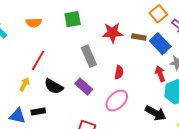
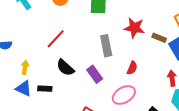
yellow arrow: (25, 84) -> (25, 67), moved, turned -32

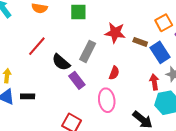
gray rectangle: (106, 46) -> (88, 51), turned 40
black semicircle: (65, 68) -> (61, 62), moved
pink ellipse: (124, 95) -> (107, 100), turned -65

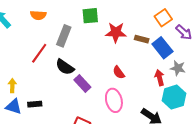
green square: (78, 12) -> (90, 16), moved
gray rectangle: (88, 51) -> (64, 36), moved
red semicircle: (114, 73) -> (119, 72), turned 128

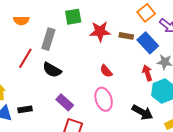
purple rectangle: (82, 83) -> (65, 102), moved

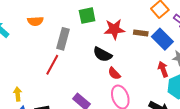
red line: (25, 58) -> (52, 65), moved
black semicircle: (52, 70) -> (102, 54), moved
red semicircle: (106, 71) -> (114, 73), moved

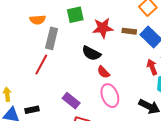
orange semicircle: (35, 21) -> (38, 20), moved

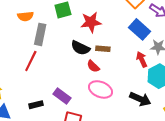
brown rectangle: (129, 31) -> (103, 49), moved
pink ellipse: (110, 96) -> (101, 89), turned -45
black rectangle: (32, 110) -> (36, 105), moved

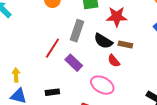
gray rectangle: (40, 34) -> (77, 31), moved
pink ellipse: (101, 89) -> (102, 85), moved
purple rectangle: (62, 96) -> (74, 63), moved

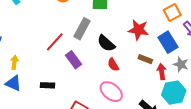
red star: (117, 17) -> (138, 30), moved
brown rectangle: (125, 45) -> (145, 59), moved
pink ellipse: (102, 85) -> (111, 92), moved

